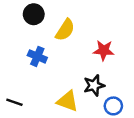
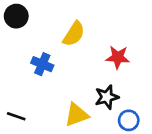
black circle: (34, 14) -> (16, 16), moved
yellow triangle: (67, 101) -> (77, 115), turned -40

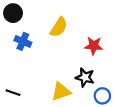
blue cross: (42, 64) -> (23, 41), moved
black star: (107, 97) -> (85, 77), turned 30

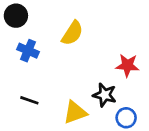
red star: (94, 46) -> (127, 65), moved
black line: (13, 93) -> (29, 100), moved

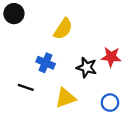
blue cross: (28, 51) -> (46, 63), moved
black star: (105, 95) -> (87, 67), moved

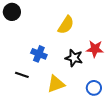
yellow semicircle: (63, 29) -> (66, 25), moved

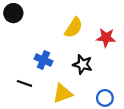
red star: (95, 49) -> (106, 38), moved

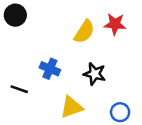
red star: (106, 38) -> (115, 24), moved
black line: (24, 83) -> (19, 89), moved

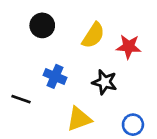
black circle: (15, 15) -> (42, 25), moved
red star: (115, 24) -> (129, 47), moved

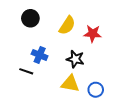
black line: (21, 99) -> (26, 71), moved
yellow triangle: (79, 119) -> (70, 84), moved, turned 30

